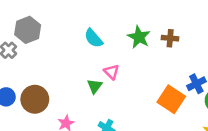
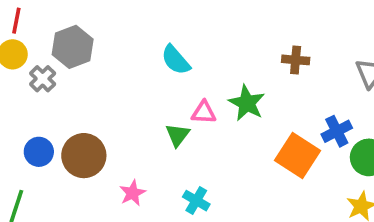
green star: (139, 37) -> (247, 103), moved
pink triangle: (111, 72) -> (204, 112), turned -42

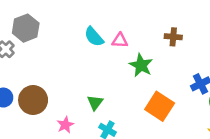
pink triangle: (204, 112) -> (120, 41), moved
green triangle: (178, 135) -> (95, 103), moved
orange square: (297, 156) -> (160, 106), moved

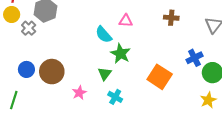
cyan semicircle: (94, 37) -> (104, 35), moved
green star: (141, 65) -> (120, 54), moved

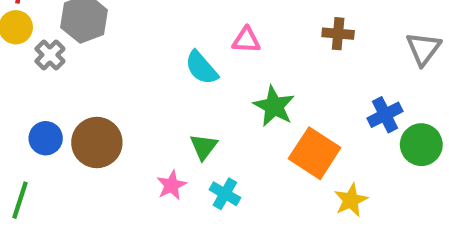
green star: (120, 54) -> (274, 106), moved
pink star: (79, 93) -> (172, 185), moved
yellow star: (208, 100) -> (351, 200), moved

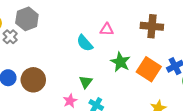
brown cross: (338, 34) -> (152, 26), size x1.5
orange square: (315, 153) -> (149, 69), moved

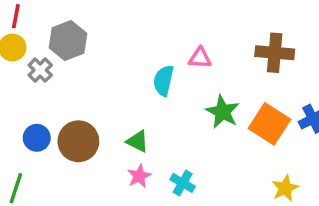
cyan semicircle: (85, 43) -> (163, 80), turned 54
green triangle: (86, 82) -> (137, 141), moved, turned -40

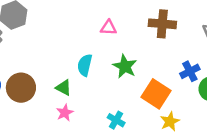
cyan semicircle: (163, 80) -> (85, 65), moved
orange square: (269, 124) -> (156, 94), moved
cyan cross: (183, 183) -> (116, 120), moved

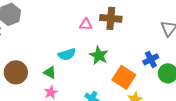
brown cross: (162, 24) -> (111, 18), moved
cyan semicircle: (85, 65) -> (67, 54), turned -120

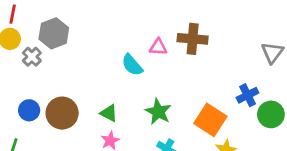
cyan semicircle: (67, 54) -> (132, 65), moved, turned 66
green star: (99, 55) -> (158, 112), moved

